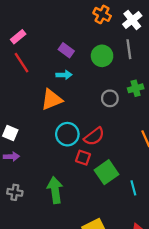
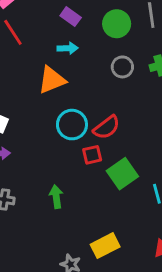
gray circle: (110, 98) -> (122, 67), moved
red square: (83, 158) -> (92, 155), turned -32
green arrow: (55, 190) -> (56, 197), size x0.7

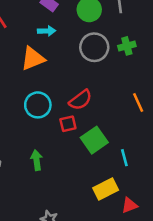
gray circle: (122, 67) -> (94, 47), size x1.5
cyan circle: (72, 125) -> (38, 105), moved
yellow rectangle: (105, 246) -> (106, 189), moved

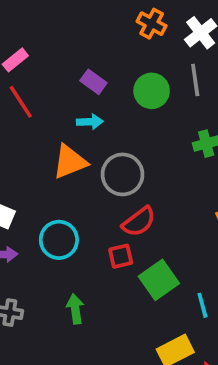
gray circle: (94, 47) -> (123, 174), moved
cyan circle: (38, 105) -> (59, 240), moved

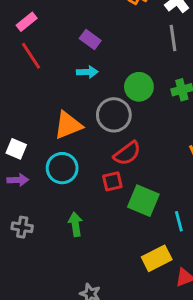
green circle: (152, 91) -> (139, 87), moved
orange triangle: (70, 162) -> (68, 125), moved
green square: (159, 280) -> (143, 201), turned -32

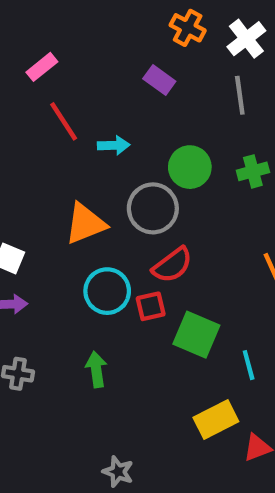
pink rectangle: (27, 22) -> (42, 67), moved
purple rectangle: (90, 39) -> (159, 80), moved
red line: (31, 56) -> (64, 121), moved
cyan circle: (62, 168) -> (107, 291), moved

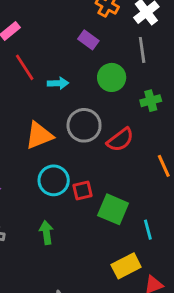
green circle: (190, 167) -> (112, 77), moved
red semicircle: (172, 265) -> (120, 140), moved

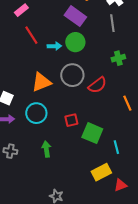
purple rectangle: (88, 40) -> (75, 16), size x1.5
green circle: (112, 77) -> (75, 42), moved
cyan circle: (54, 180) -> (36, 113), moved

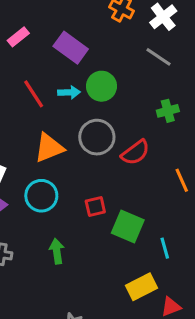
purple rectangle: (75, 16) -> (71, 48), moved
gray line: (112, 23) -> (159, 57), turned -48
red line: (31, 35) -> (34, 94), moved

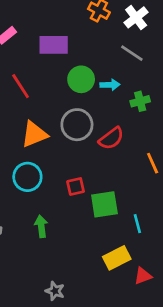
purple rectangle: (71, 48) -> (54, 45), turned -36
cyan arrow: (69, 92) -> (110, 85), moved
green square: (128, 227) -> (104, 204), turned -32

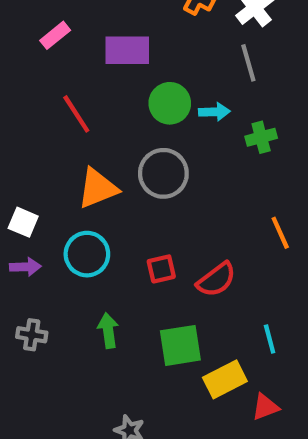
gray line: (132, 53) -> (248, 63), turned 40
red semicircle: (111, 138) -> (216, 280), moved
green square: (104, 204) -> (180, 345), moved
cyan line: (137, 224) -> (270, 339), moved

